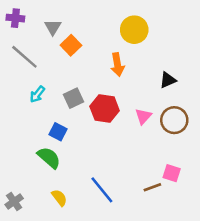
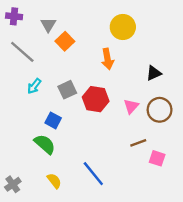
brown line: (152, 187) -> (138, 143), moved

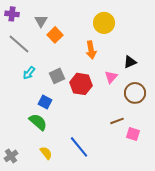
pink triangle: (131, 106) -> (111, 77), moved

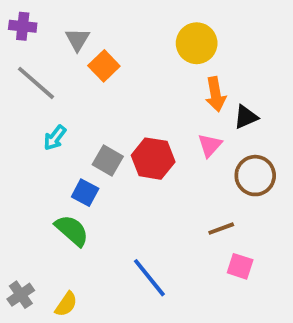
orange arrow: (91, 50) -> (216, 94), moved
gray square: (57, 76) -> (108, 160), moved, turned -35
pink square: (133, 134) -> (240, 266), moved
yellow semicircle: (46, 153) -> (66, 304), moved, turned 72

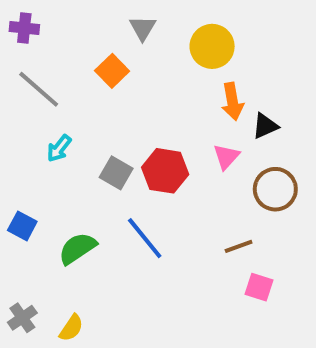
gray triangle: (77, 39) -> (143, 28), moved
blue square: (85, 193) -> (22, 226), moved
green semicircle: (72, 230) -> (77, 248), turned -75
blue line: (149, 278) -> (145, 238), moved

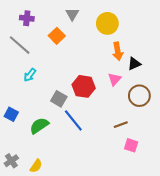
purple cross: (24, 28) -> (27, 18), moved
gray square: (116, 173) -> (59, 99), moved

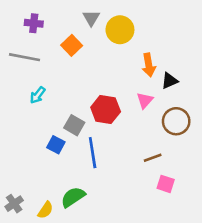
yellow circle: (107, 23) -> (120, 30), moved
gray line: (20, 45) -> (25, 57), turned -30
blue square: (11, 114) -> (56, 145), moved
blue line: (73, 120) -> (93, 153), turned 30
green semicircle: (39, 126) -> (73, 197), moved

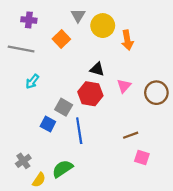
orange arrow: (149, 65) -> (127, 40), moved
black triangle: (170, 81) -> (97, 69), moved, turned 40
brown circle: (176, 121) -> (156, 93), moved
gray cross: (14, 204) -> (23, 161), moved

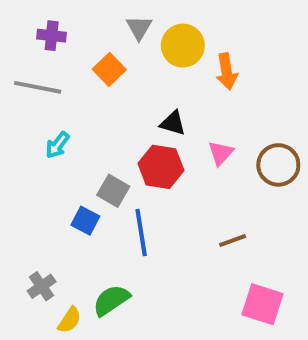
pink square: (142, 158) -> (262, 304), moved, size x1.5

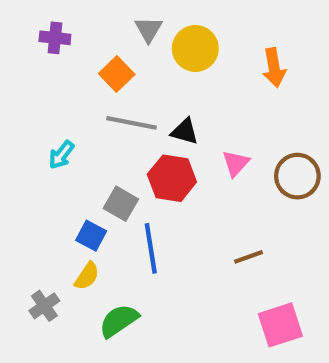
orange arrow: (227, 71) -> (274, 68), moved
gray line: (38, 87) -> (132, 123), moved
pink square: (262, 304) -> (280, 325), turned -36
yellow semicircle: (69, 320) -> (87, 276), moved

